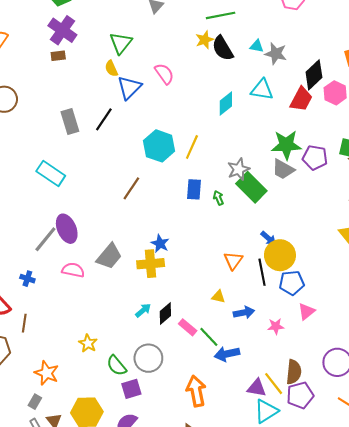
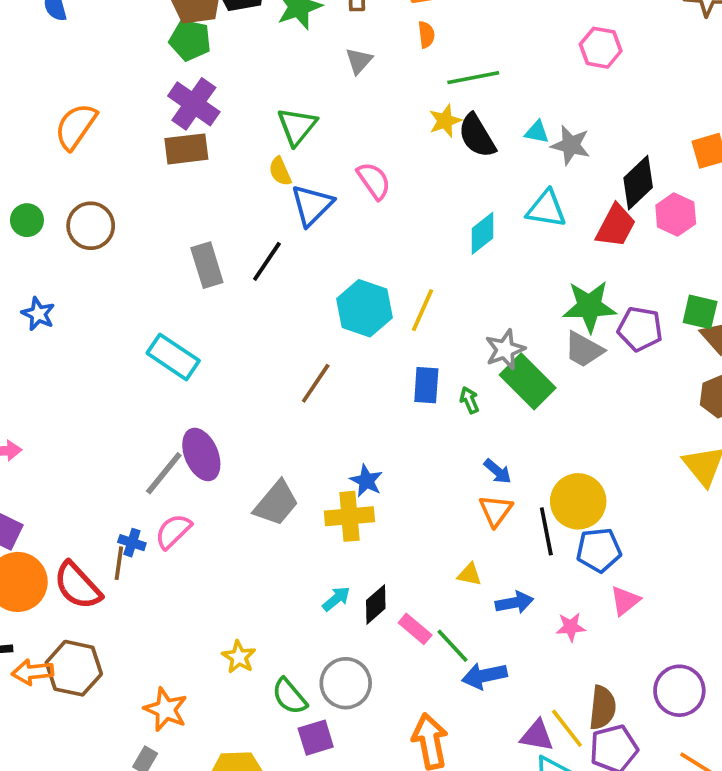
brown rectangle: (58, 56) -> (186, 149), size x1.6
blue arrow: (268, 238) -> (498, 471), moved
pink semicircle: (73, 270) -> (173, 531), moved, turned -55
brown line: (24, 323) -> (119, 563), moved

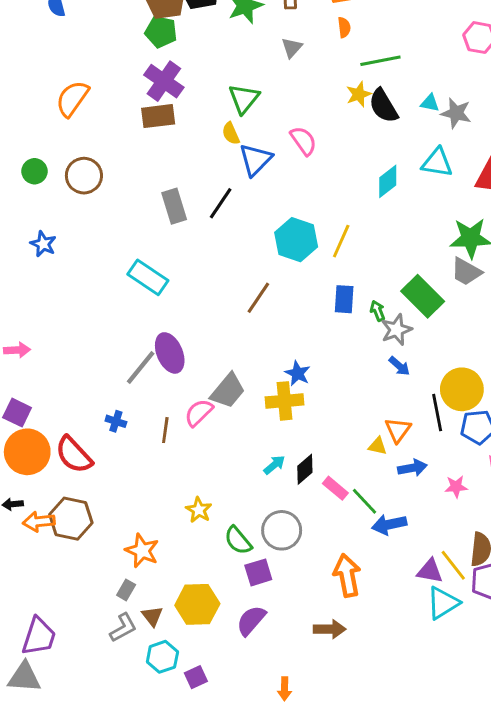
gray star: (505, 349) -> (396, 330), moved
orange triangle: (496, 511) -> (398, 430), moved
pink semicircle: (173, 531) -> (199, 413), moved
brown line: (119, 563) -> (165, 430), moved

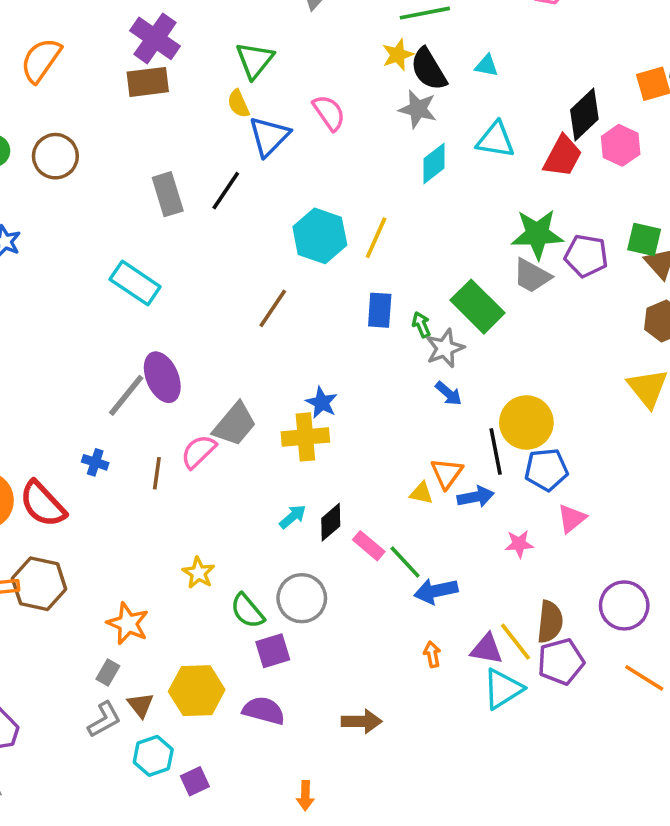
gray star: (456, 113) -> (418, 109), moved
blue arrow: (412, 468) -> (476, 497), moved
orange arrow: (347, 575) -> (432, 654), moved, size x0.5
purple semicircle: (251, 620) -> (264, 711), turned 64

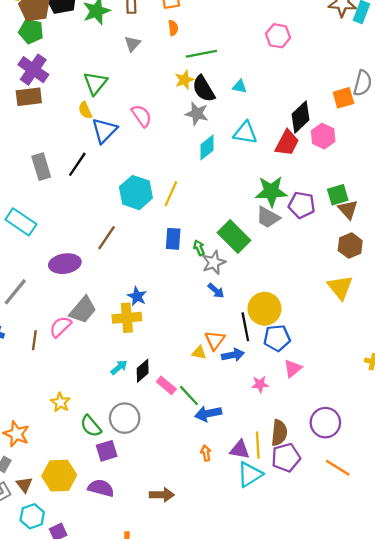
green square: (644, 240) -> (338, 195), turned -30
purple ellipse: (162, 377) -> (65, 264), moved, turned -76
yellow line: (516, 642) -> (258, 445), turned 35

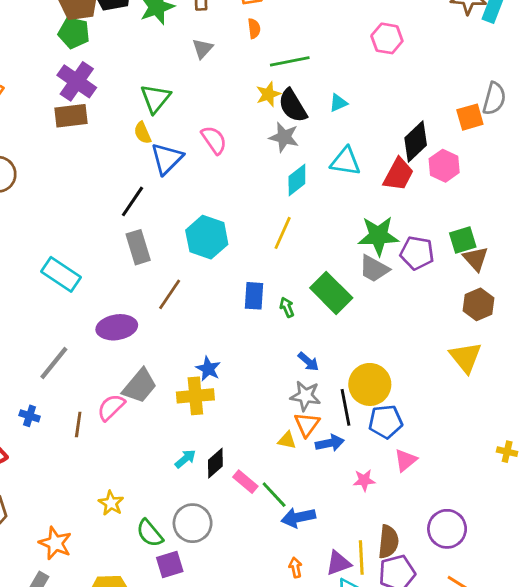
cyan triangle: (240, 87) -> (338, 103), turned -35
gray rectangle: (41, 167) -> (138, 247), moved
yellow line: (171, 194) -> (283, 233), moved
gray star: (214, 262) -> (305, 396), moved, turned 30
purple triangle: (240, 450) -> (338, 563), turned -30

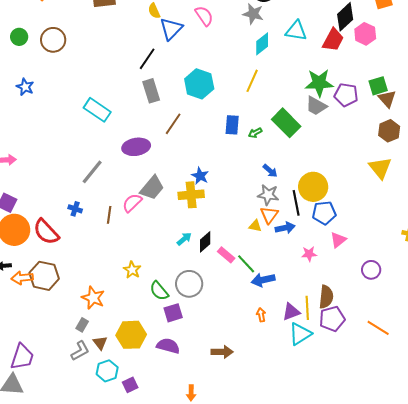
green arrow: (287, 307) -> (255, 133), turned -96
purple circle: (447, 529) -> (371, 270), moved, size x0.7

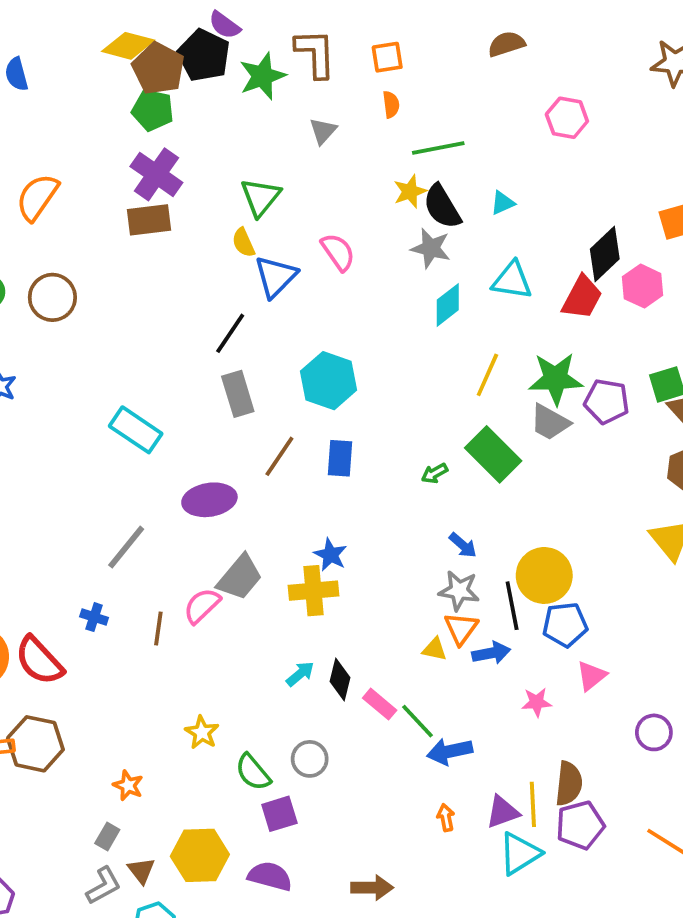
yellow line: (252, 81) -> (487, 375), moved
blue rectangle: (232, 125) -> (340, 458), moved
black diamond: (205, 242) -> (340, 679), turned -35
gray circle: (189, 284) -> (310, 759), size x0.7
orange star: (93, 298) -> (128, 785), size x0.7

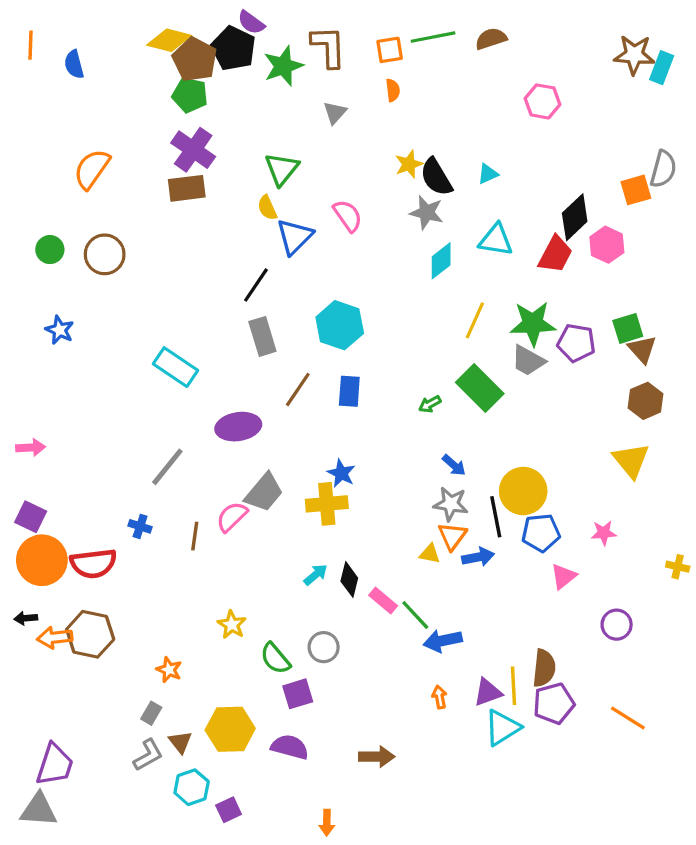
green line: (438, 148) -> (433, 37), moved
red semicircle: (39, 661) -> (93, 563), turned -54
pink star: (537, 702) -> (604, 533), moved

